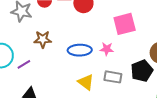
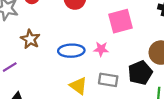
brown star: (43, 39) -> (30, 39), turned 30

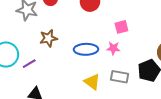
pink square: (121, 21) -> (121, 27), moved, size x0.6
brown star: (30, 39) -> (48, 38), turned 30

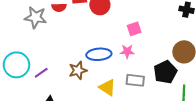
brown star: (48, 38) -> (78, 70), moved

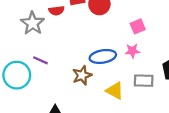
gray star: (35, 17) -> (33, 23), turned 30
purple line: (41, 73) -> (40, 60), moved, turned 64

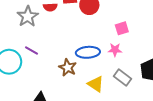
brown star: (82, 75) -> (68, 68), turned -30
gray rectangle: (144, 81) -> (123, 78), turned 30

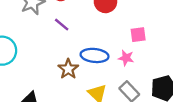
purple line: (32, 50) -> (62, 25), moved

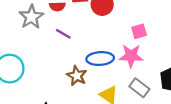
pink star: (126, 58) -> (131, 56), size x1.5

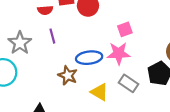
gray star: (31, 17) -> (20, 43), moved
purple line: (63, 34) -> (52, 36), turned 48

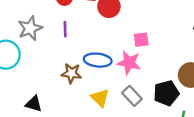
brown star: (68, 75) -> (71, 73), turned -30

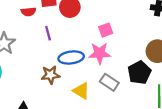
purple line: (65, 29) -> (48, 33), moved

